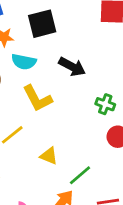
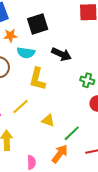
yellow L-shape: (37, 98) -> (37, 79), turned 45

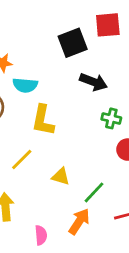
black square: (38, 24) -> (73, 43), moved
black arrow: (61, 54) -> (93, 82), moved

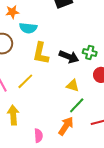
black arrow: (93, 82) -> (69, 57), moved
yellow triangle: (61, 176) -> (73, 86), moved

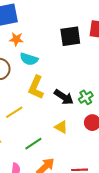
green cross: (90, 53) -> (86, 97), turned 32
green line: (77, 105) -> (33, 144), moved

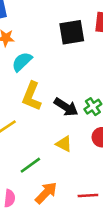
cyan semicircle: (29, 59) -> (22, 62), turned 120

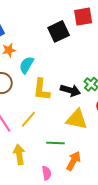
yellow triangle: (64, 144) -> (77, 119), size x1.6
green line: (30, 165) -> (55, 143), turned 54

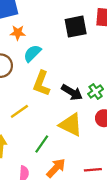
green line: (55, 143) -> (42, 144), turned -72

